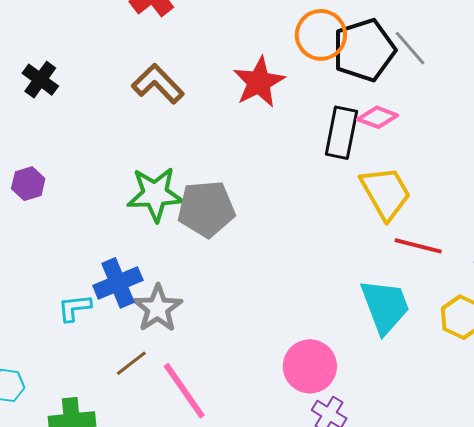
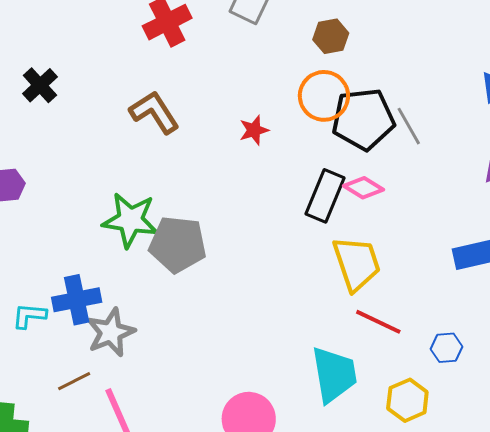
red star: (259, 82) -> (254, 130), size x0.6

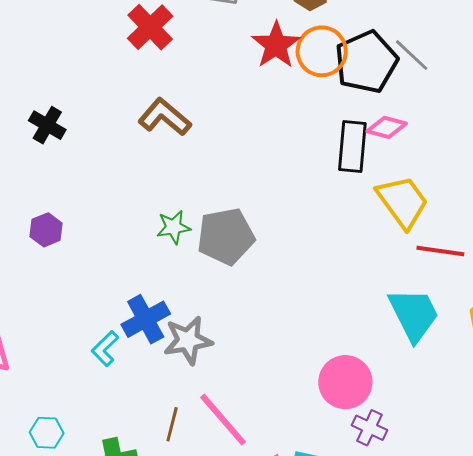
red star: (254, 130) -> (276, 45), moved, size x1.6
green star: (130, 220) -> (173, 227), size x0.6
cyan L-shape: (29, 316) -> (105, 349), turned -33
gray star: (111, 332) -> (188, 340), turned 30
brown line: (74, 381) -> (172, 424), moved, turned -32

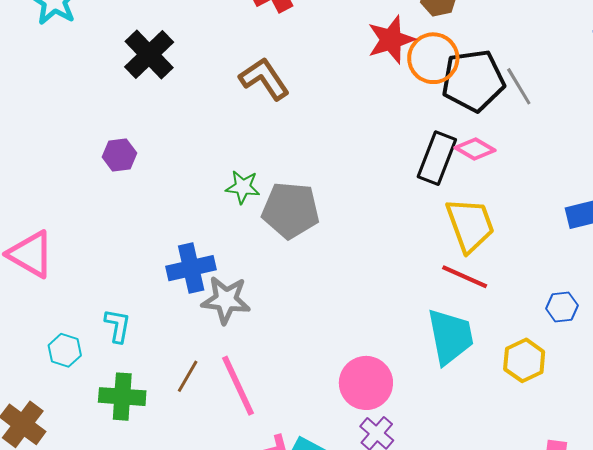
black cross: (47, 125) -> (149, 55), size x1.4
red line: (440, 251) -> (465, 277), moved
cyan L-shape: (105, 349) -> (118, 326), moved, turned 129

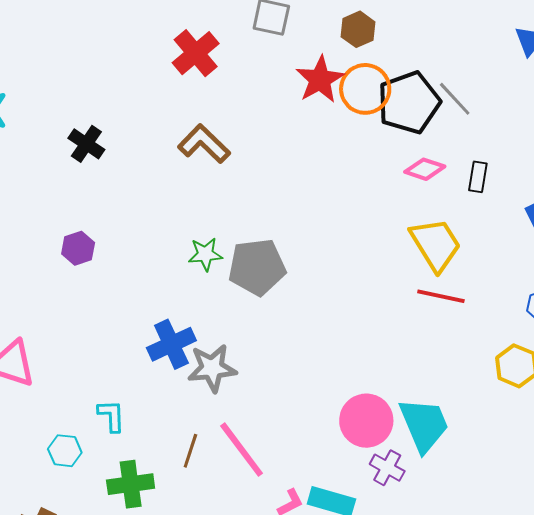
black cross: (149, 55) -> (86, 144), size x0.7
black rectangle: (437, 158) -> (478, 177), moved, size x0.6
cyan trapezoid: (450, 337) -> (424, 425), moved

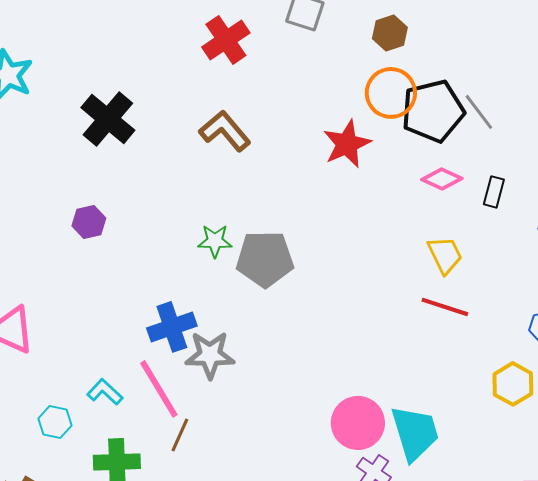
red star: (320, 80) -> (347, 144), moved
black cross: (86, 144) -> (108, 119), size x1.5
yellow trapezoid: (436, 245) -> (445, 255), size x0.7
cyan L-shape: (111, 416) -> (105, 392), turned -51
pink line: (242, 450) -> (159, 389), moved

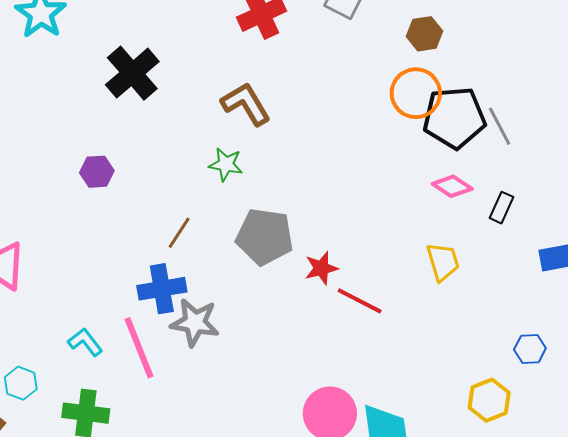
red star: (347, 144) -> (321, 268), moved, size x0.7
green star: (215, 241) -> (226, 164), moved
red line: (445, 307) -> (360, 301), moved
cyan hexagon: (55, 422) -> (21, 383), moved
brown line: (180, 435) -> (179, 233), moved

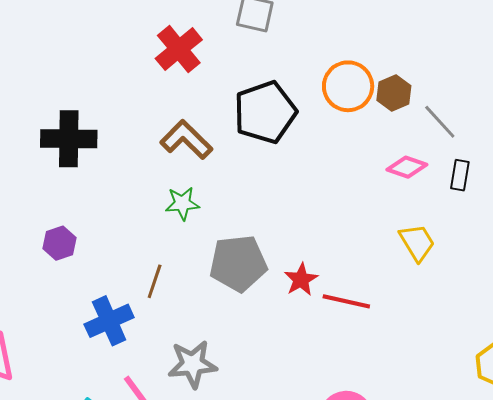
brown hexagon: (425, 34) -> (394, 93), moved
black cross: (132, 73) -> (69, 139), turned -34
black pentagon: (454, 118) -> (265, 112), moved
gray line: (500, 126) -> (440, 122), moved
blue cross: (162, 289) -> (109, 321), moved

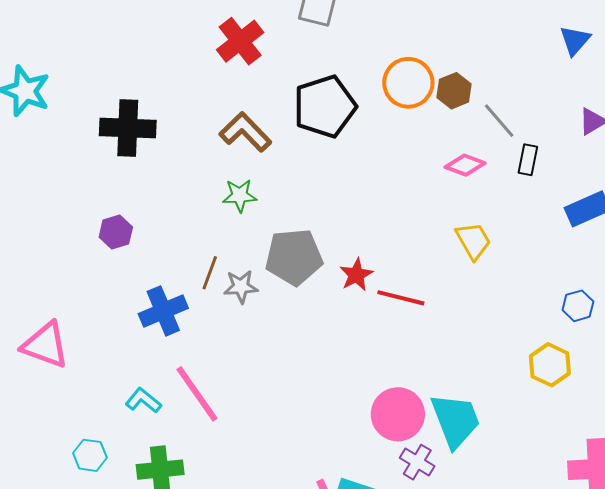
black rectangle: (460, 175) -> (528, 160), moved
gray star: (192, 364) -> (241, 287), moved, size x0.7

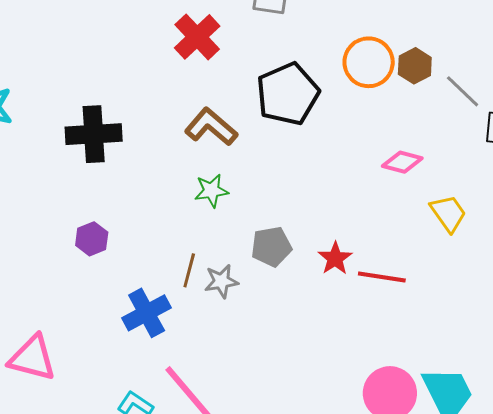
pink diamond: (465, 165) -> (402, 162), moved
gray pentagon: (294, 257) -> (271, 247), size x0.7

